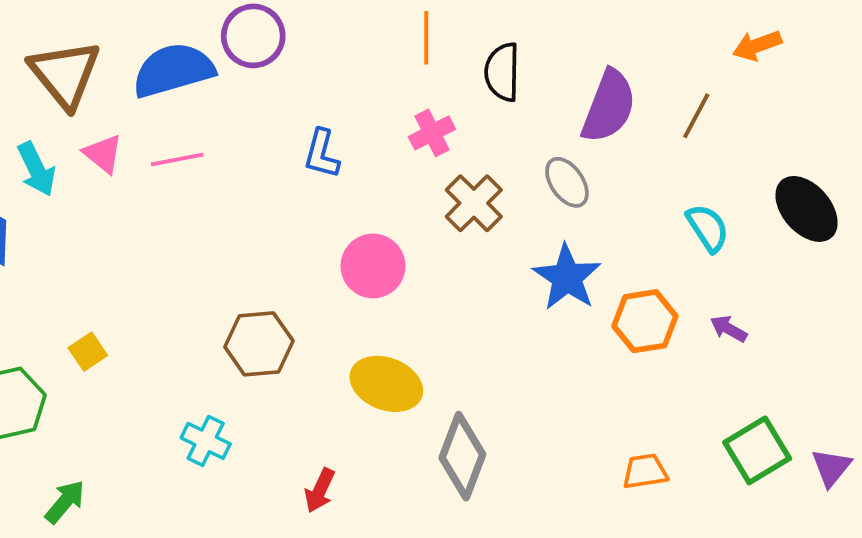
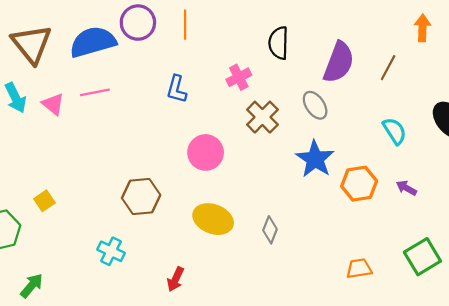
orange line: (426, 38) -> (185, 25), moved
orange arrow: (757, 45) -> (422, 28), turned 112
pink triangle: (103, 154) -> (53, 104), moved
gray diamond: (462, 456) -> (270, 230), moved, size x0.6

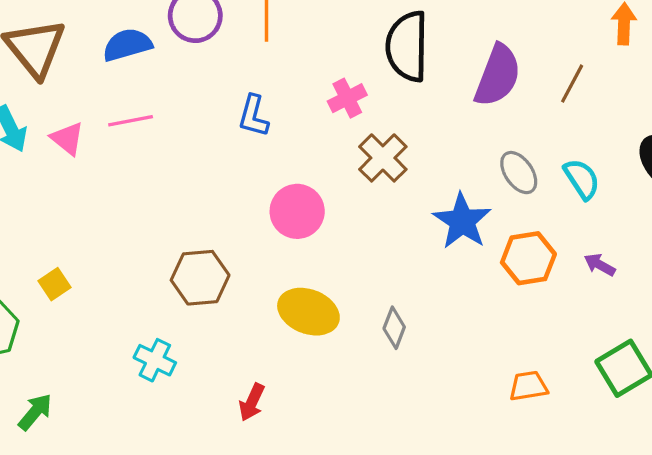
blue semicircle: (93, 42) -> (127, 45), size x0.7
black semicircle: (279, 43) -> (407, 46), size x1.4
gray ellipse: (315, 105) -> (519, 173), moved

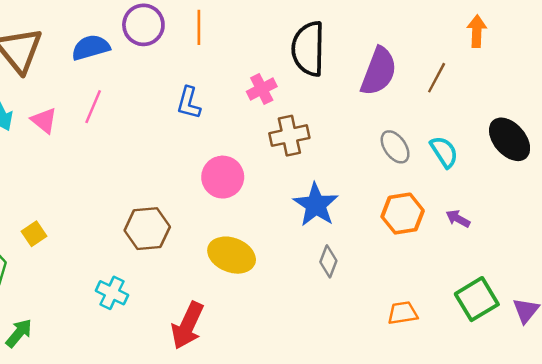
pink line: (131, 121) -> (93, 107), turned -56
brown cross: (383, 158) -> (289, 136), turned 33
blue star: (462, 221) -> (316, 205), moved
gray diamond: (394, 328) -> (328, 261), moved
red arrow: (252, 402) -> (187, 326), size x1.6

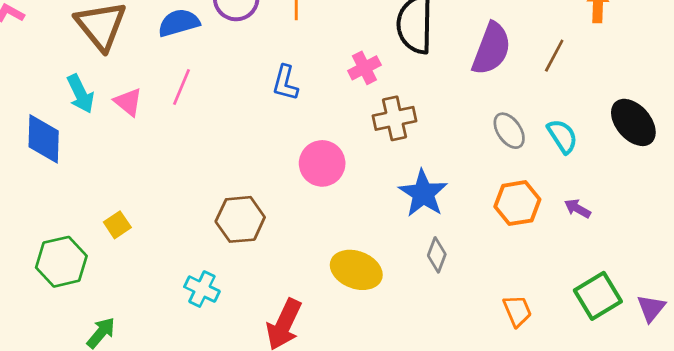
yellow ellipse: (232, 255) -> (356, 270), moved
orange trapezoid: (403, 313) -> (517, 311), turned 76

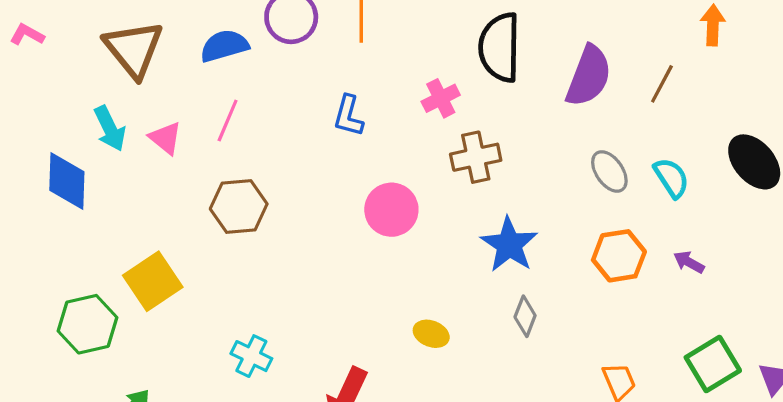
brown hexagon: (240, 219) -> (239, 206), moved
yellow square: (117, 225) -> (153, 281), size x1.8
yellow ellipse: (356, 270) -> (431, 334), size x0.6

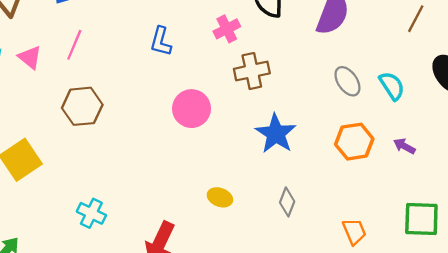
brown line: (662, 84) -> (416, 19), moved
gray diamond: (525, 316) -> (287, 202), moved
green square: (713, 364) -> (421, 219), turned 33

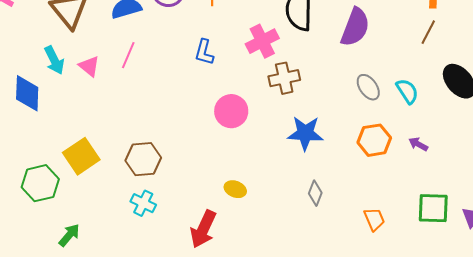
pink cross: (227, 29) -> (262, 41), size x1.4
brown hexagon: (82, 106) -> (143, 159), moved
blue star: (276, 134) -> (305, 133), turned -30
yellow ellipse: (220, 197) -> (235, 189), moved

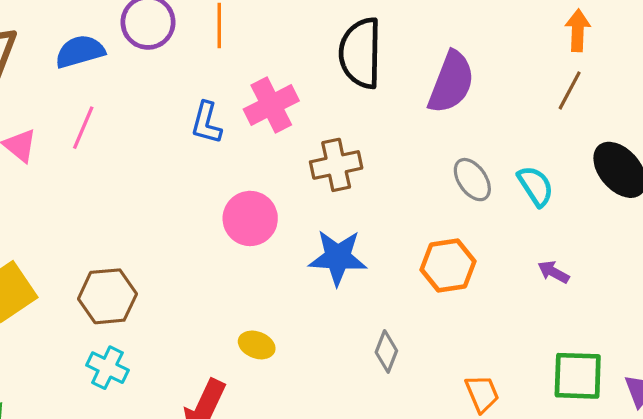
pink cross: (262, 41) -> (271, 105), moved
blue star: (305, 133) -> (338, 257), moved
orange hexagon: (374, 140) -> (448, 266), moved

